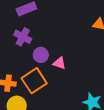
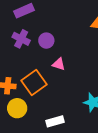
purple circle: (41, 55) -> (46, 41), moved

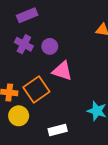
pink triangle: (59, 64) -> (62, 71), size x1.5

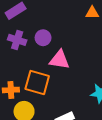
orange square: (36, 90) -> (37, 82), turned -30

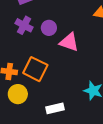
pink triangle: (59, 60) -> (69, 42), moved

